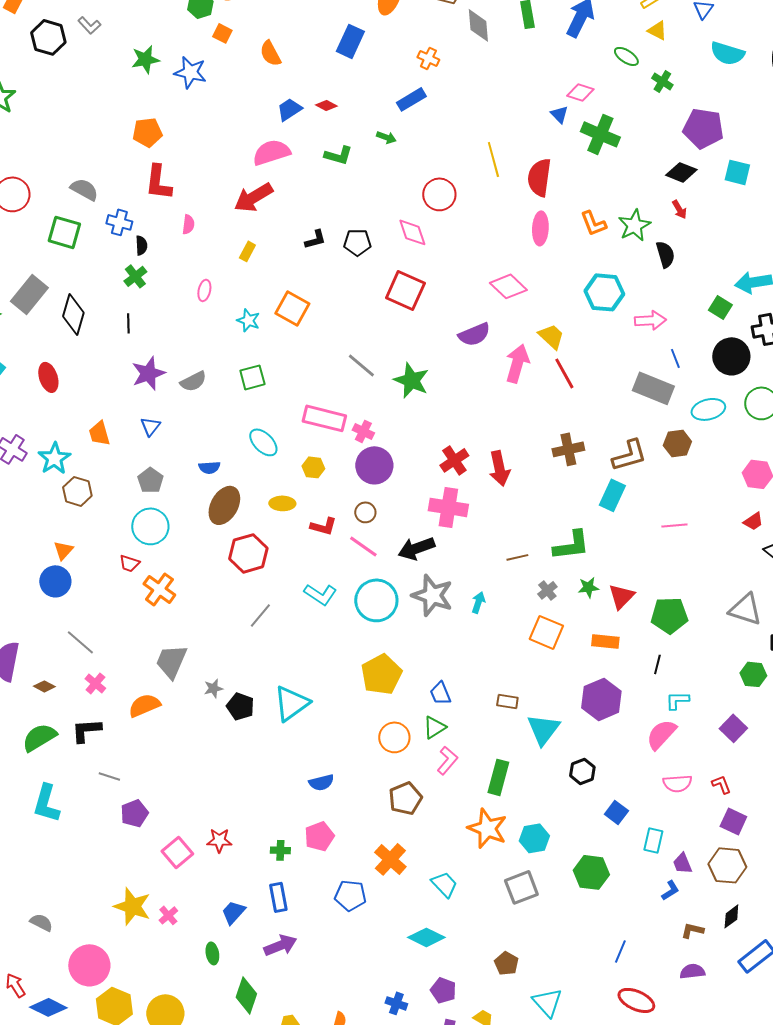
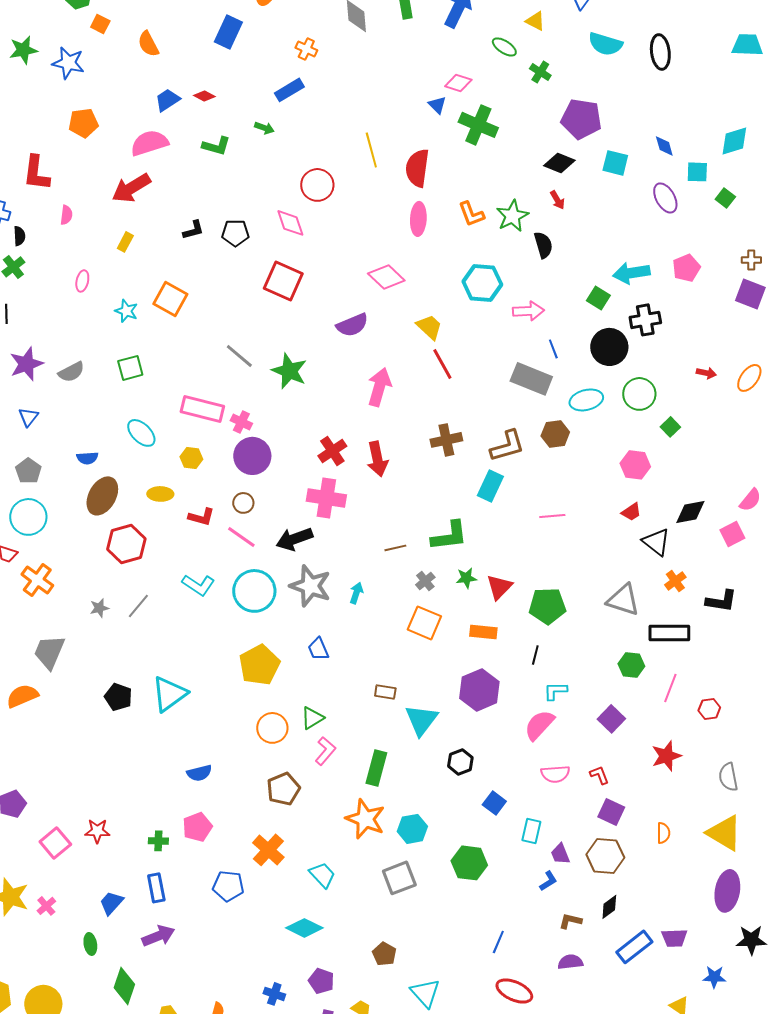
orange pentagon: (147, 132) -> (83, 123), moved
pink arrow: (517, 363) -> (379, 387), moved
gray star: (213, 688) -> (99, 608), moved
blue trapezoid: (440, 693) -> (318, 649), moved

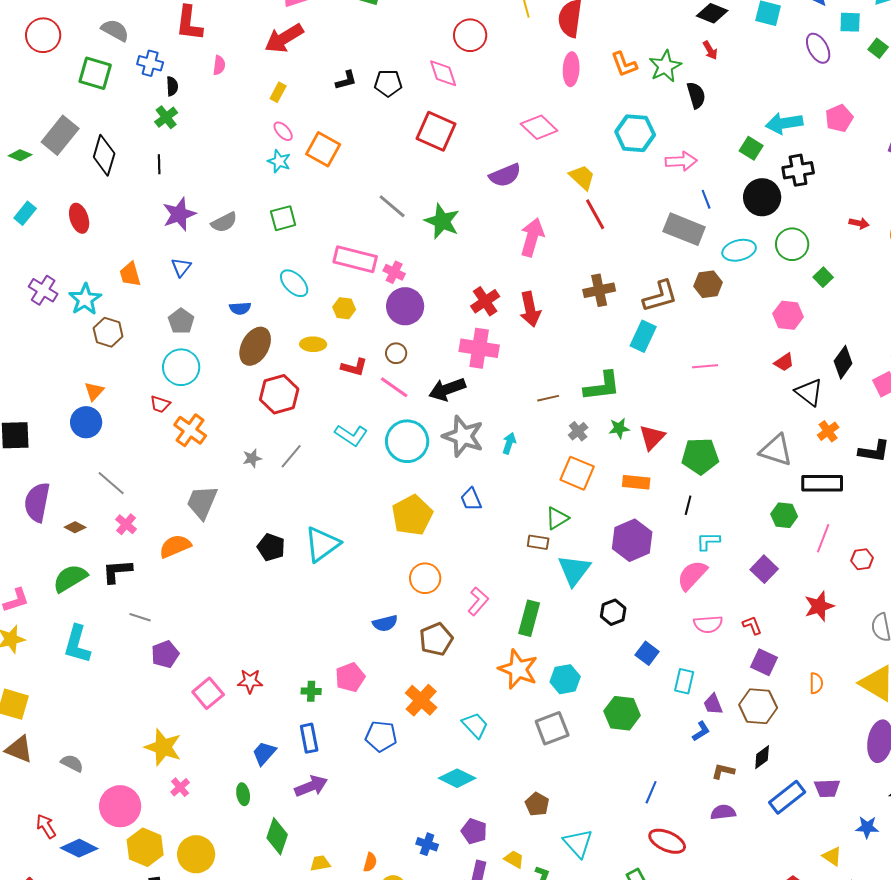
pink ellipse: (82, 281) -> (283, 131), moved, turned -55
black diamond: (690, 512) -> (843, 362), turned -44
green triangle: (312, 718) -> (557, 518), moved
blue semicircle: (199, 773) -> (385, 623), moved
pink cross: (46, 906) -> (180, 787), moved

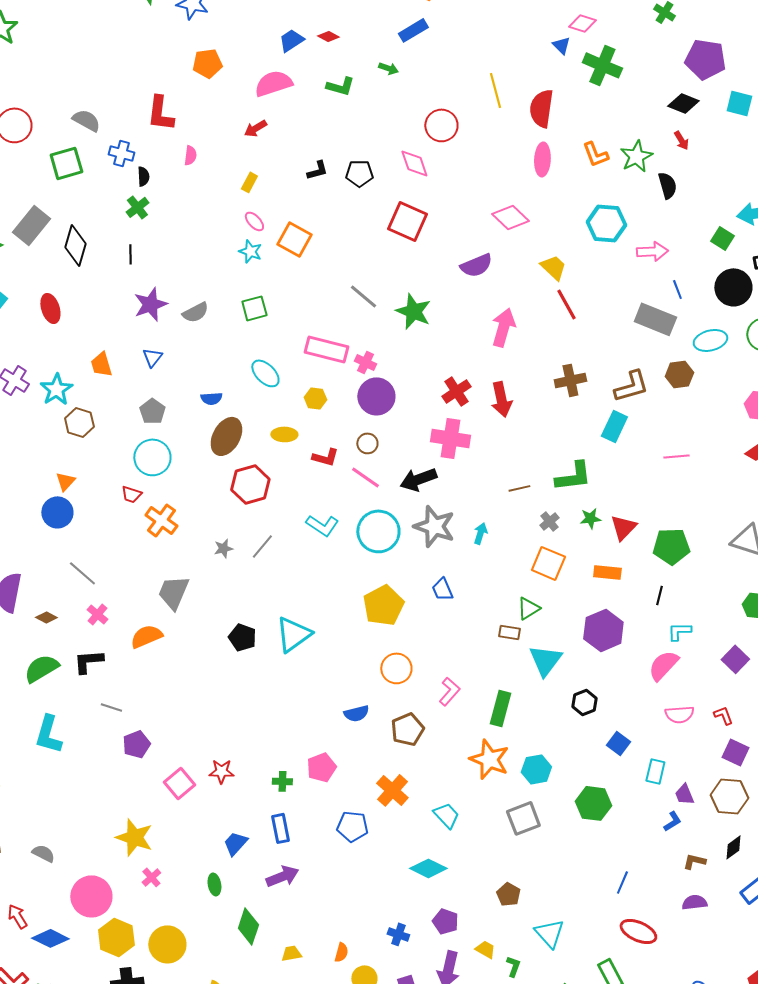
red arrow: (284, 38) -> (255, 128), size x0.6
green square: (95, 73) -> (66, 163), turned -32

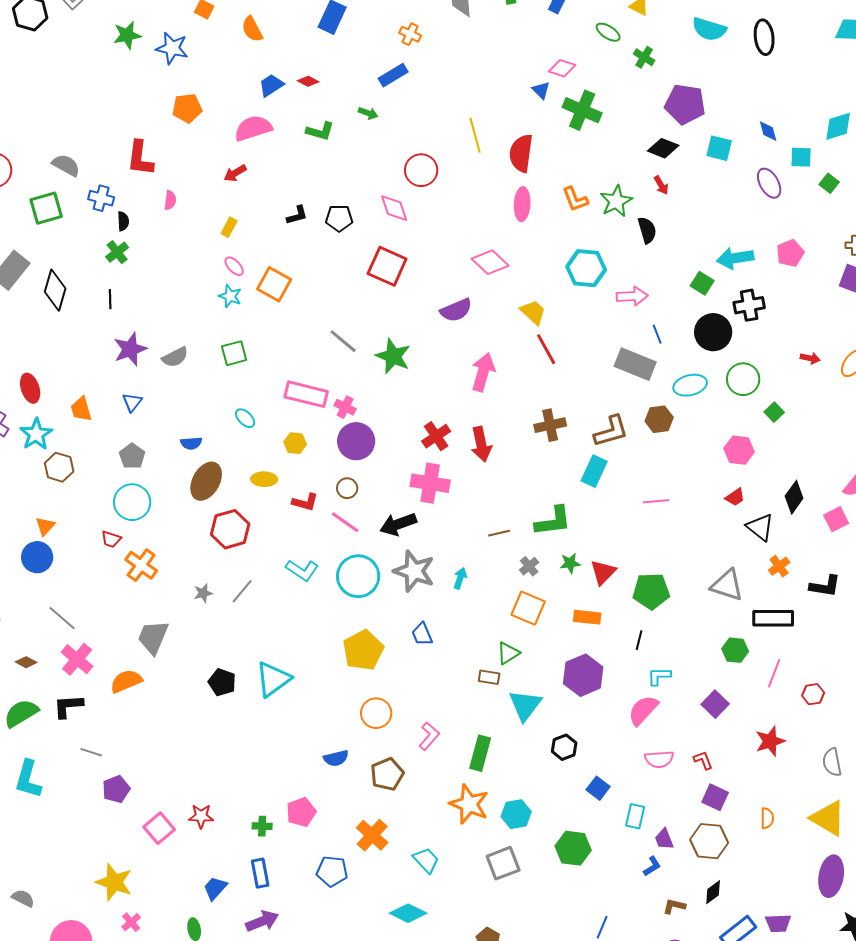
red ellipse: (50, 308) -> (30, 388), moved
cyan ellipse: (265, 373) -> (245, 418), size x0.7
pink cross: (97, 614) -> (77, 659), size x1.5

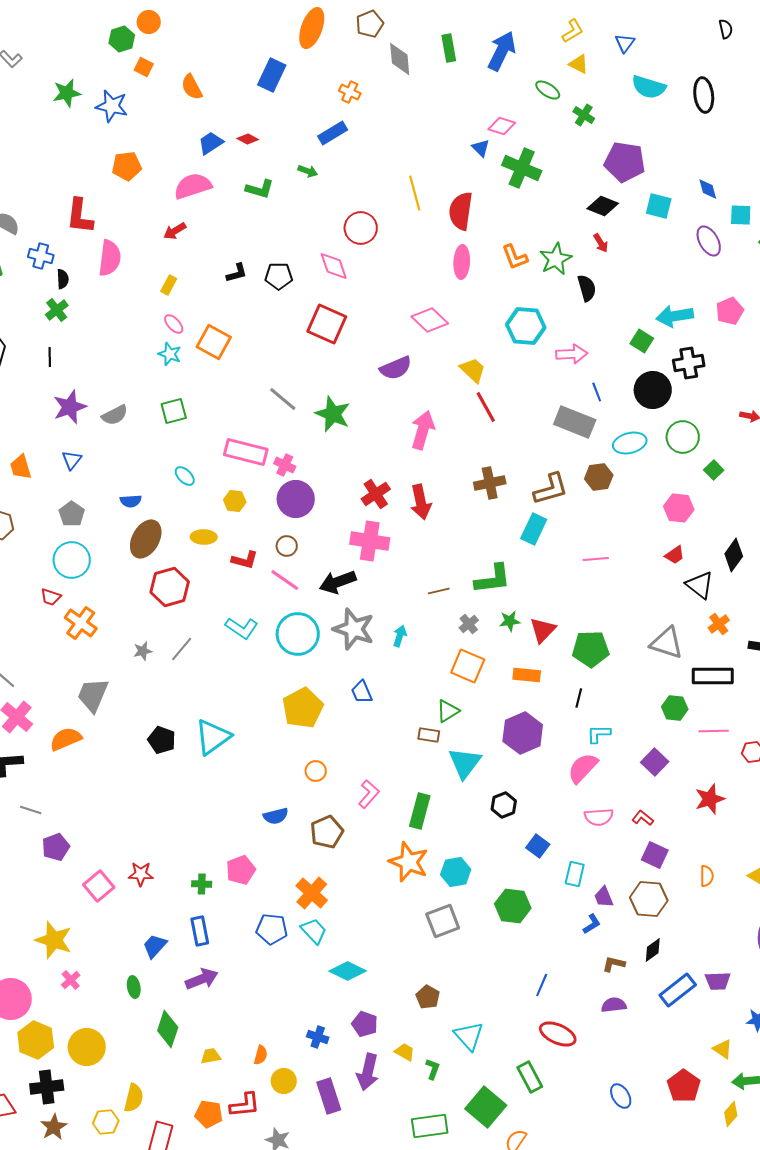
pink semicircle: (170, 200) -> (110, 258), size x1.8
pink line: (774, 673) -> (714, 731), turned 68
orange circle: (376, 713) -> (316, 771), size x0.7
red L-shape: (703, 760) -> (643, 818), turned -30
cyan trapezoid: (426, 860) -> (314, 931), moved

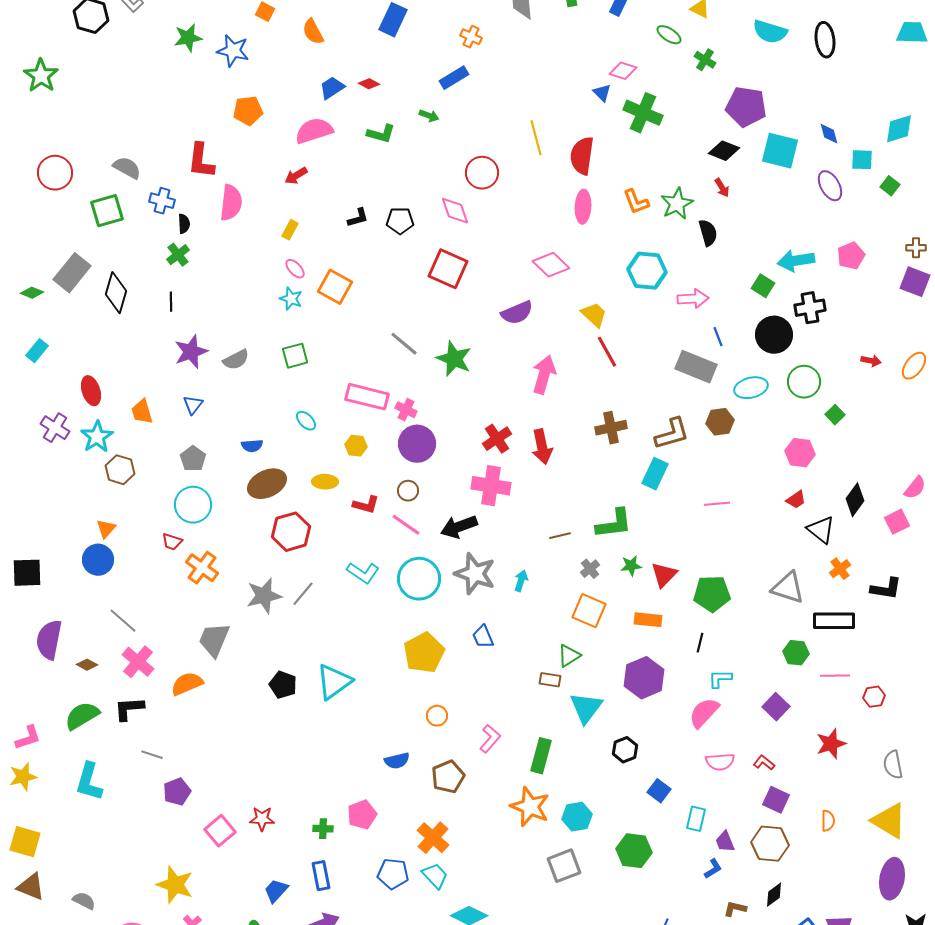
cyan square: (659, 206) -> (780, 151), size x1.4
brown ellipse: (146, 539) -> (267, 484), turned 36
gray star: (143, 651) -> (264, 596), size x1.8

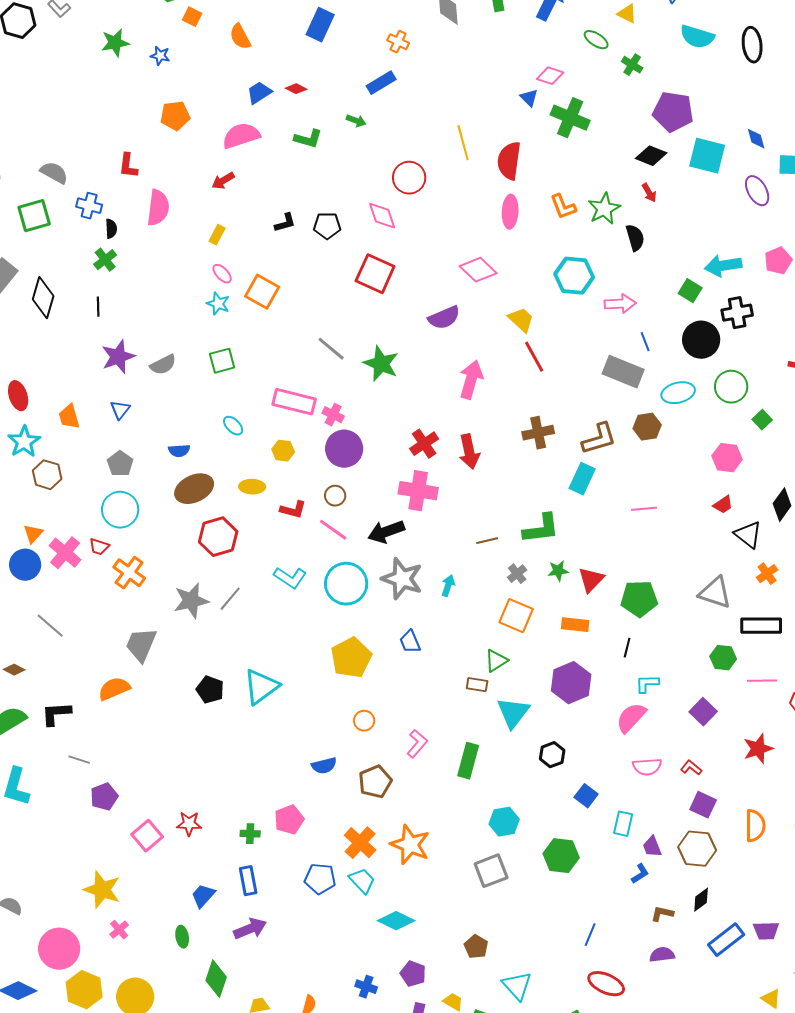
blue star: (233, 51) -> (160, 56), size x0.6
red L-shape: (201, 161) -> (128, 166), size x0.7
pink cross: (138, 662) -> (65, 553), moved
orange star: (530, 807) -> (410, 845), moved
orange semicircle: (828, 821) -> (755, 826), size x1.5

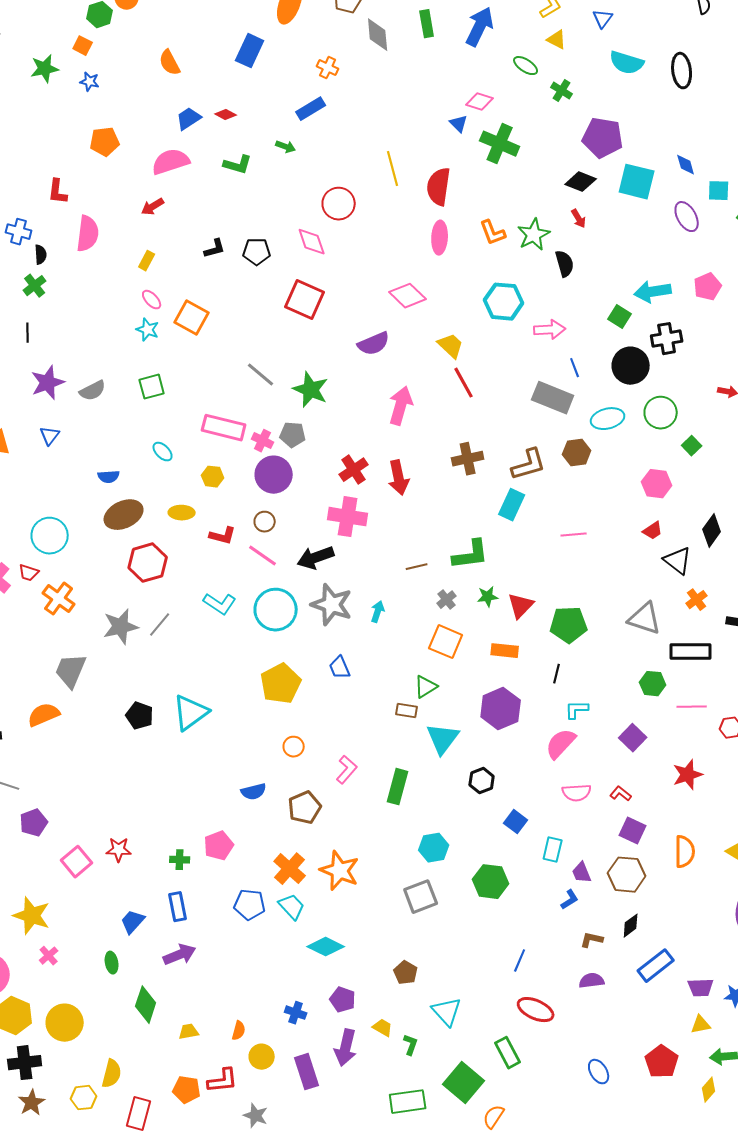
orange square: (192, 17) -> (83, 46), moved
gray pentagon: (120, 464) -> (293, 435), moved, turned -30
purple trapezoid: (766, 931) -> (701, 988), moved
yellow triangle: (771, 999) -> (701, 1025), turned -45

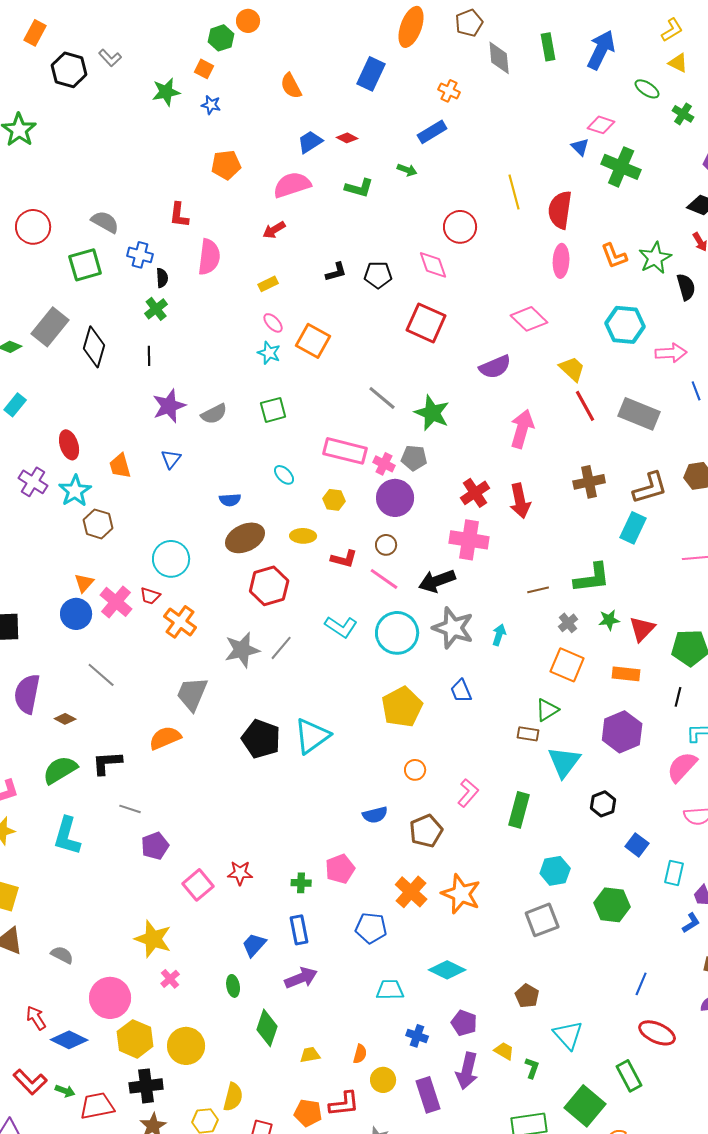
yellow rectangle: (147, 261) -> (268, 284), turned 36
gray rectangle: (553, 398) -> (639, 414), moved
black pentagon: (140, 716) -> (261, 739), size x1.4
cyan trapezoid: (292, 907) -> (390, 990), moved, turned -48

